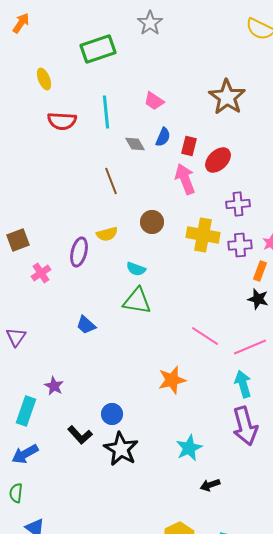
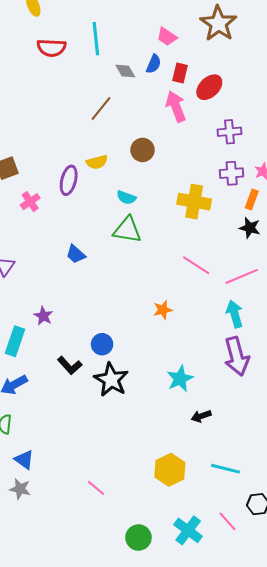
pink trapezoid: (154, 101) -> (167, 37), moved
brown line: (111, 181) -> (101, 108), turned 60
yellow cross: (203, 235) -> (194, 202), moved
orange star: (172, 380) -> (163, 310), size x0.7

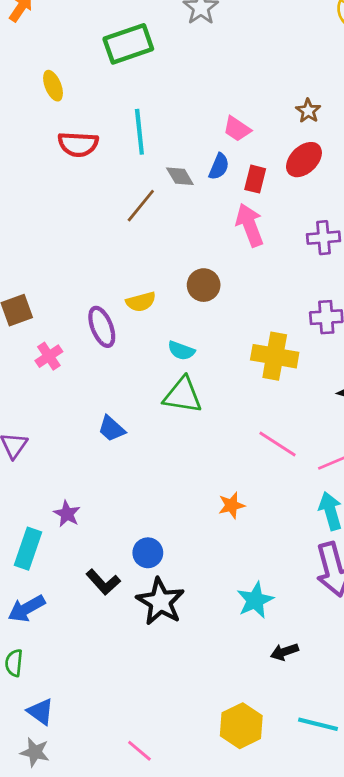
brown star: (218, 23) -> (308, 111), size x0.5
red ellipse: (209, 87) -> (304, 160), moved
brown line: (101, 108) -> (141, 206), moved
purple cross: (230, 132) -> (324, 238), moved
purple ellipse: (69, 180) -> (102, 327), turned -36

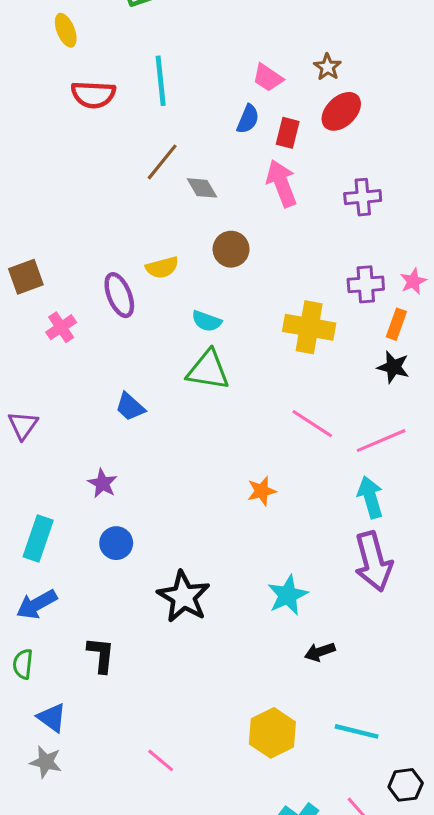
brown star: (308, 111) -> (327, 67), moved
gray diamond: (180, 176) -> (202, 188), moved
purple star: (67, 514) -> (102, 483), moved
blue circle: (148, 553) -> (116, 543), moved
black L-shape: (103, 582) -> (101, 655), moved, turned -132

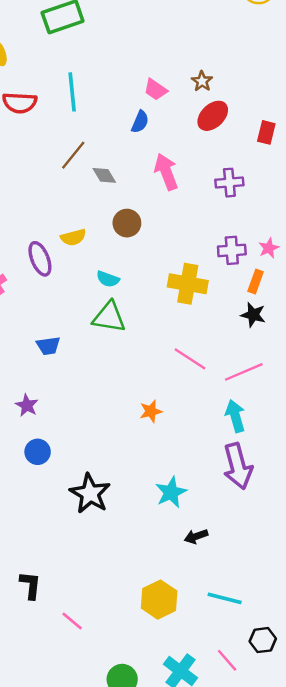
red rectangle: (288, 133) -> (266, 132), moved
blue trapezoid: (130, 407) -> (48, 346), turned -50
black L-shape: (101, 655) -> (30, 585), moved

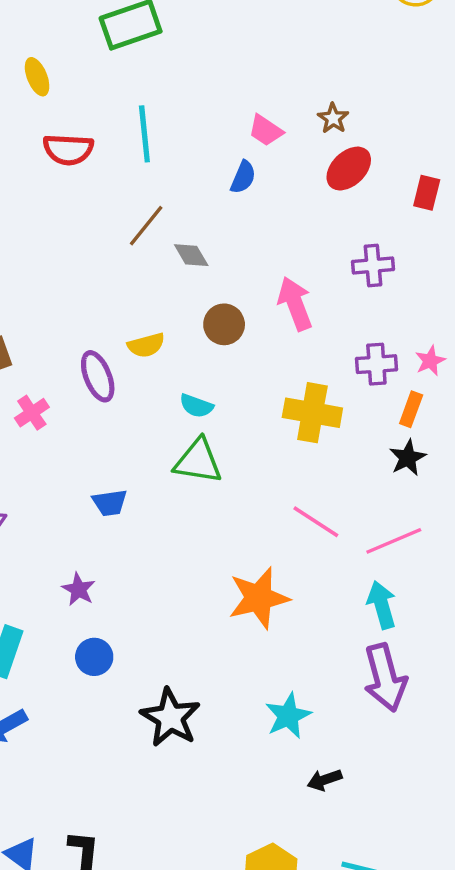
pink arrow: (166, 172) -> (295, 304), moved
black star: (253, 315) -> (408, 458), turned 30
orange star: (151, 411) -> (259, 598), size x1.8

